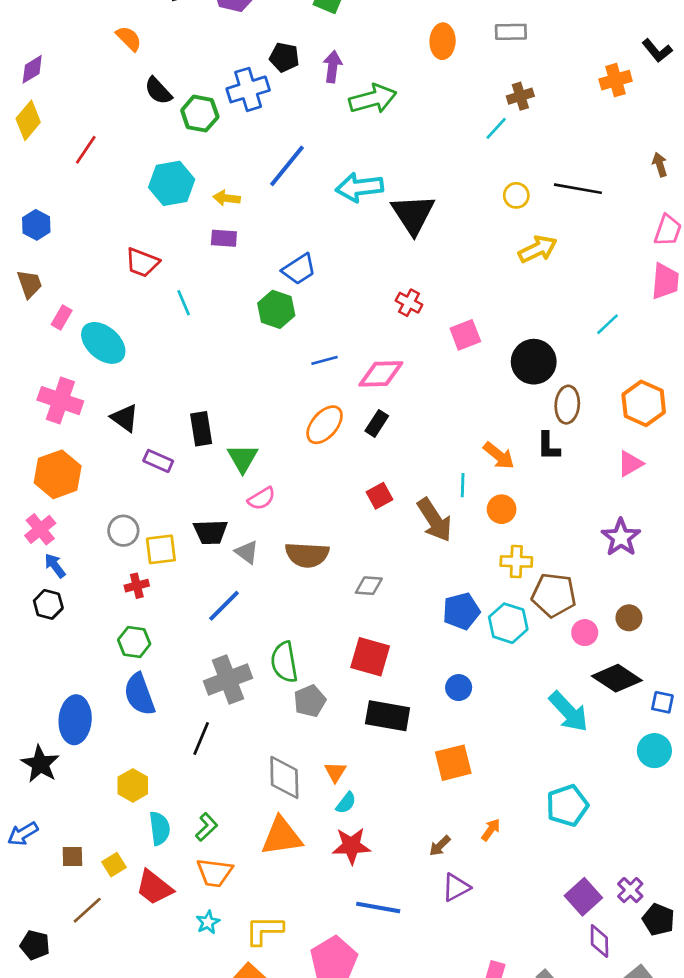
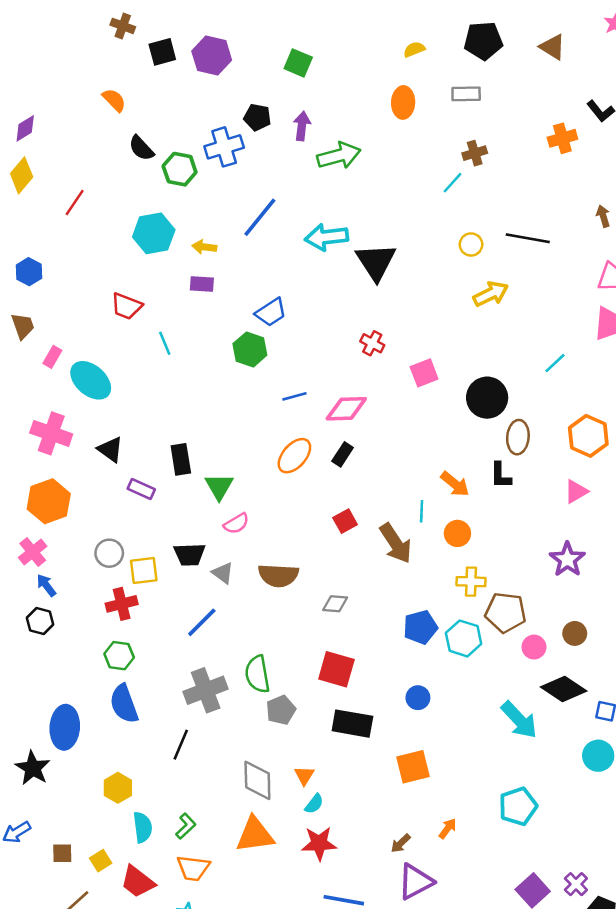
red cross: (137, 586) -> (122, 604), size x1.4
purple triangle: (456, 887) -> (415, 882), size x1.4

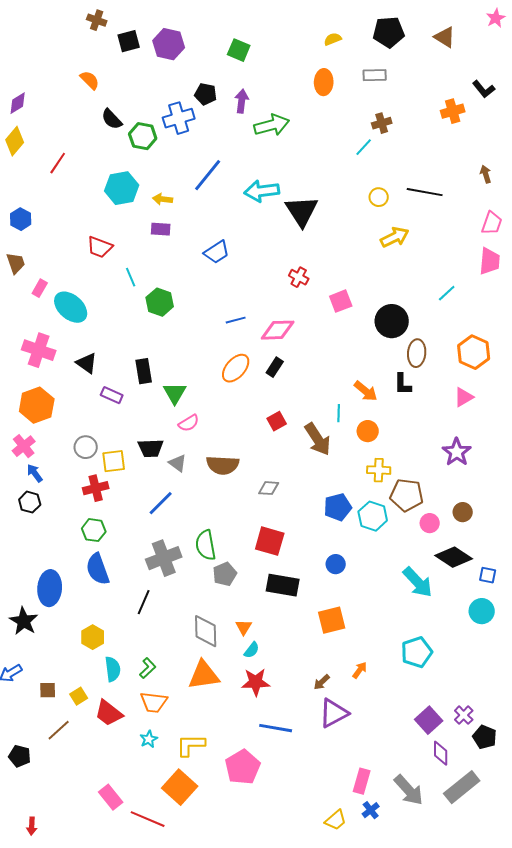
green hexagon: (250, 349) -> (160, 302), moved

